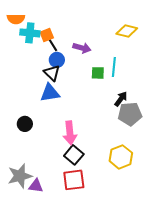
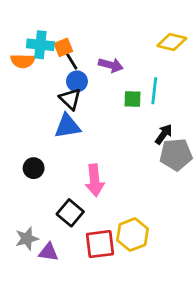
orange semicircle: (16, 19) -> (23, 61), moved
black square: (74, 155) -> (70, 213), moved
yellow hexagon: (121, 157) -> (133, 235), moved
gray star: (20, 176) -> (27, 239), size x0.7

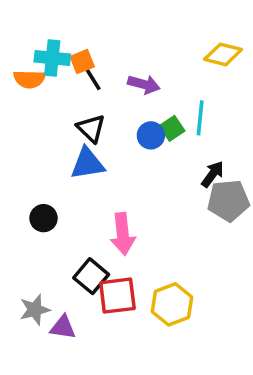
blue circle: (77, 81) -> (151, 135), moved
green square: (133, 99) -> (172, 128), turned -36
red square: (100, 244) -> (117, 296), moved

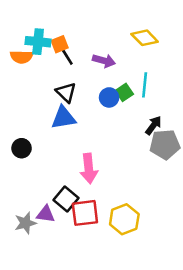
yellow diamond: (223, 54) -> (145, 38), moved, turned 32
black circle: (44, 218) -> (22, 148), moved
purple triangle: (63, 327) -> (46, 214), moved

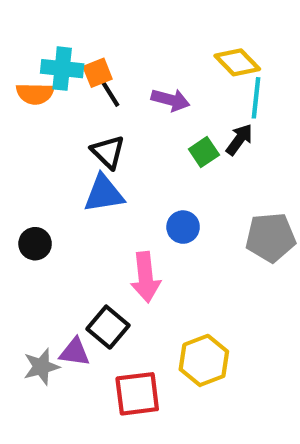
cyan line: (145, 85) -> (256, 98), moved
blue circle: (109, 97) -> (183, 227), moved
black arrow: (153, 125) -> (239, 139), moved
red square: (85, 213) -> (137, 394), moved

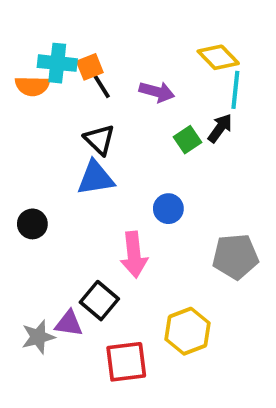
gray pentagon: (271, 237) -> (235, 256), moved

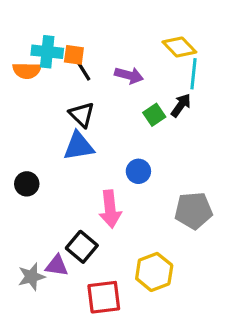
orange square: (90, 67) -> (74, 55), turned 30

